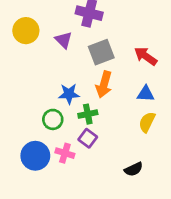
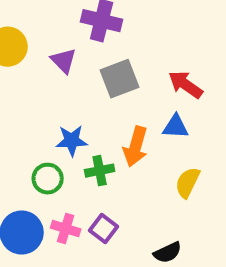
orange arrow: (104, 84) -> (136, 147), moved
blue triangle: (146, 94) -> (175, 127), moved
purple square: (88, 138) -> (104, 228), moved

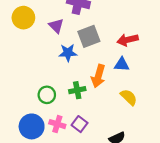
red arrow: (185, 85) -> (128, 40), turned -48
blue star: (72, 141) -> (68, 53), moved
yellow semicircle: (187, 183) -> (129, 97), turned 108

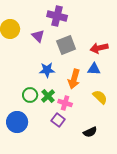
blue star: (68, 53) -> (47, 70), moved
green cross: (77, 90) -> (48, 96), moved, turned -32
pink cross: (57, 124) -> (65, 103), moved

